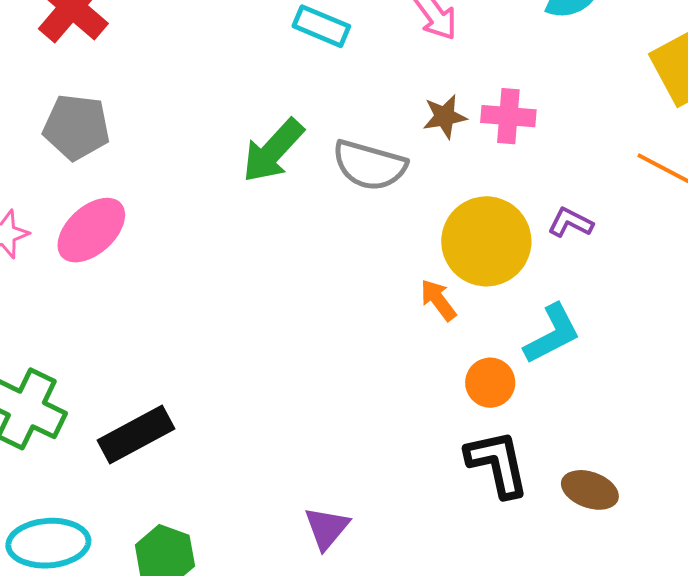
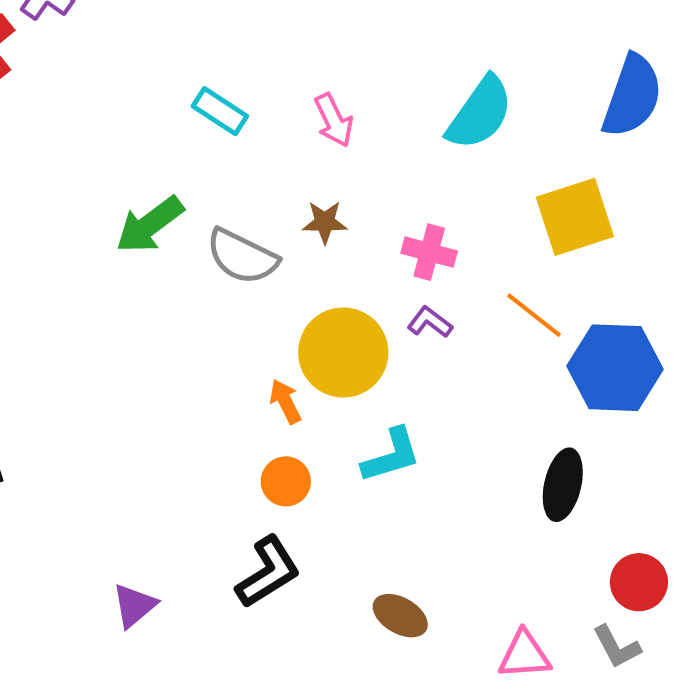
pink cross: (508, 116) -> (429, 252), moved
purple L-shape: (570, 223) -> (430, 322), moved
orange circle: (490, 383) -> (286, 481), moved
black L-shape: (497, 464) -> (268, 572), moved, turned 60

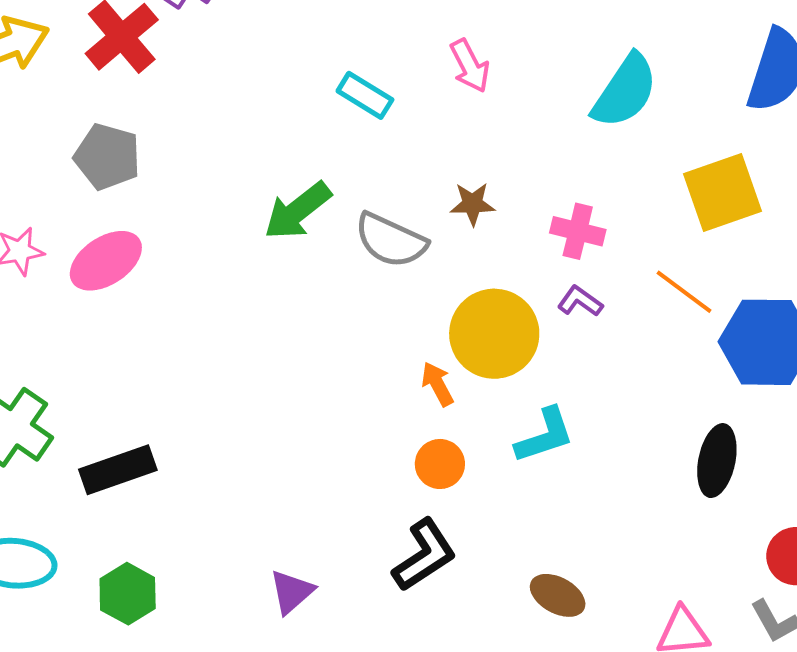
pink arrow: (334, 120) -> (470, 66), moved

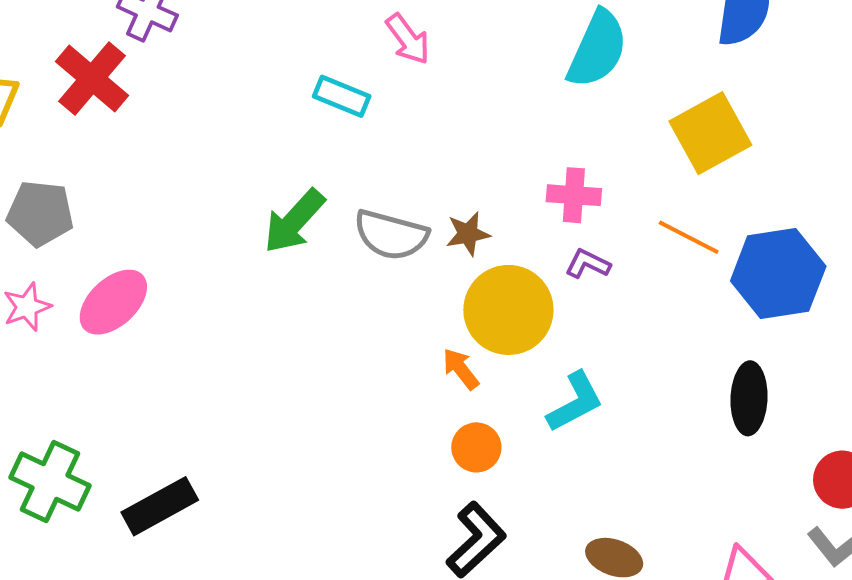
pink arrow: (470, 66) -> (408, 39), moved
gray pentagon: (107, 157) -> (40, 213), moved
brown star: (473, 204) -> (468, 234), moved

